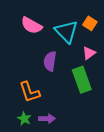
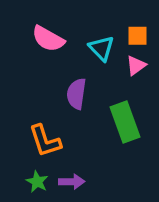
orange square: (90, 23) -> (138, 36), turned -32
cyan triangle: (66, 32) -> (101, 48), size x0.7
pink triangle: (89, 53) -> (136, 66), moved

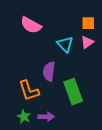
cyan triangle: (101, 48) -> (65, 44), moved
purple semicircle: (76, 94) -> (49, 71), moved
green rectangle: (125, 122) -> (73, 92), moved

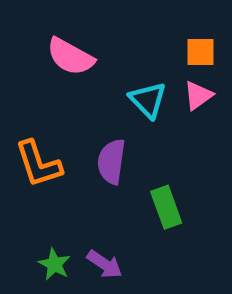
orange L-shape: (29, 91) -> (38, 164), moved
green rectangle: (73, 92) -> (166, 207), size x0.7
purple arrow: (46, 117) -> (105, 264), turned 35

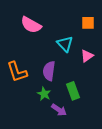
pink triangle: (198, 95) -> (87, 56), moved
green star: (54, 264) -> (44, 94), moved
purple arrow: (105, 264) -> (59, 110), moved

